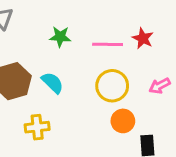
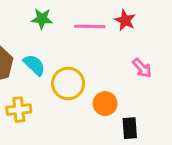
yellow circle: (112, 86) -> (68, 83), moved
pink arrow: (160, 86) -> (142, 68), turned -105

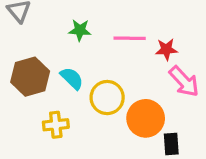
red star: (125, 20) -> (166, 49), moved, turned -30
pink arrow: (142, 68) -> (184, 81), size x1.5
orange circle: (105, 103) -> (146, 118), size x1.5

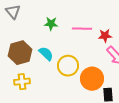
yellow cross: (56, 125) -> (22, 82), moved

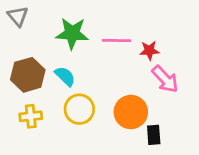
green star: (51, 24) -> (72, 33), size x1.6
yellow circle: (68, 66) -> (79, 109), moved

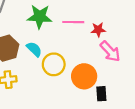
yellow circle: (79, 109) -> (54, 64), moved

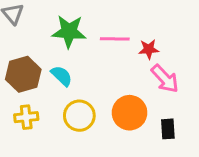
yellow circle: (54, 64) -> (79, 116), moved
black rectangle: (101, 94) -> (168, 129), moved

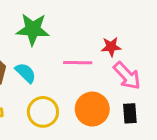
pink line: (115, 39) -> (78, 63), moved
black rectangle: (168, 129) -> (130, 113), moved

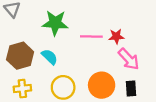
pink line: (78, 63) -> (91, 36), moved

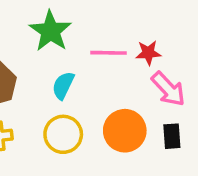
green star: (55, 23) -> (50, 31), turned 30
cyan semicircle: (50, 57) -> (63, 85), moved, turned -108

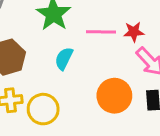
yellow circle: (63, 134) -> (43, 109), moved

